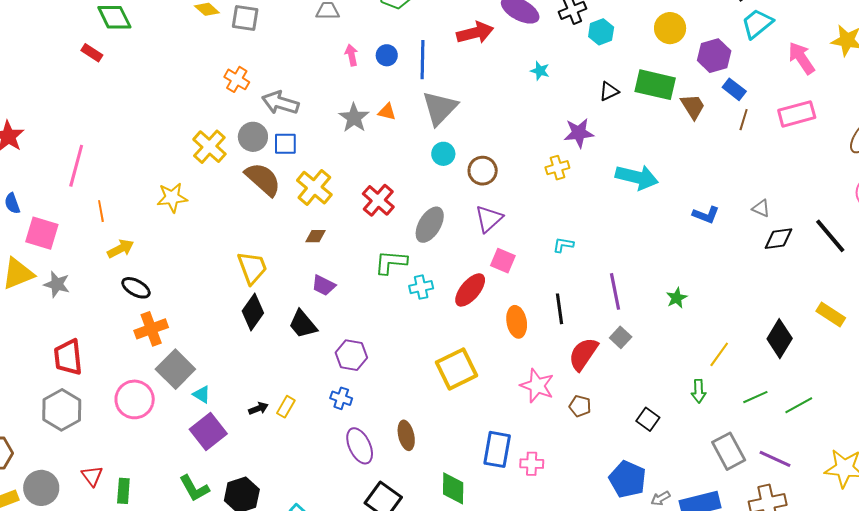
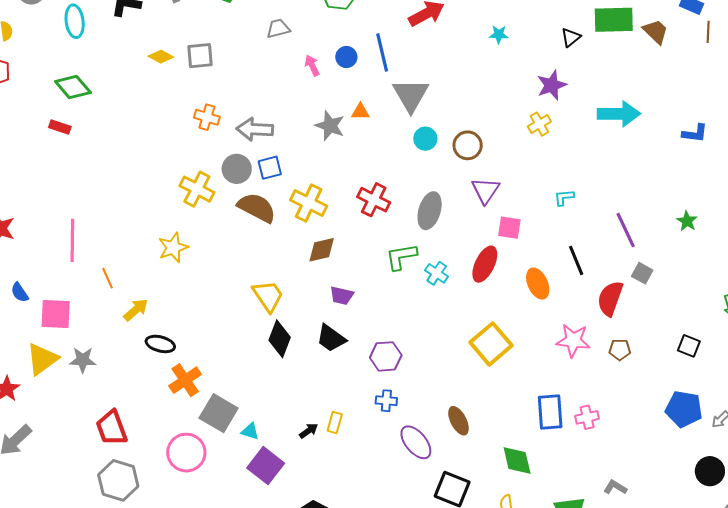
brown diamond: (315, 236) -> (322, 250), size x1.4
cyan cross: (421, 287) -> (437, 273), turned -30

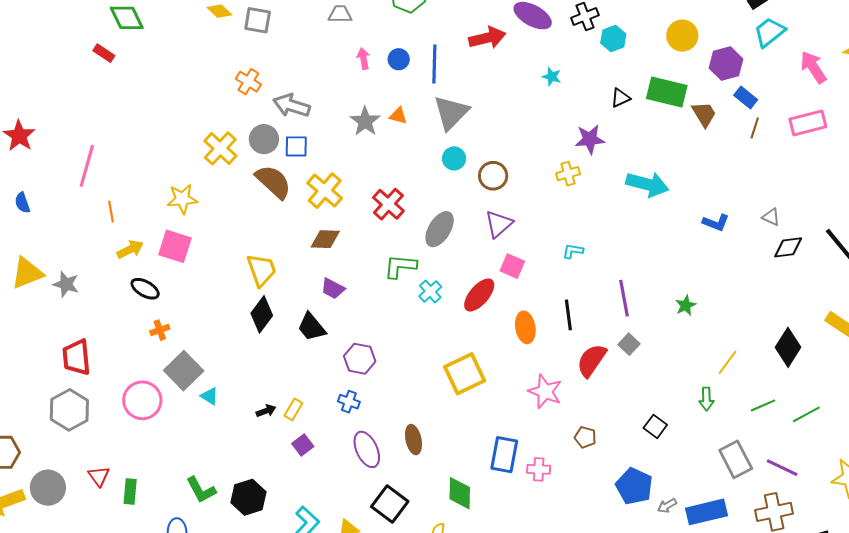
pink square: (56, 314) -> (175, 246), moved
brown pentagon: (620, 350) -> (585, 437), moved
orange cross: (185, 380) -> (160, 330), size x0.6
purple square: (266, 466) -> (303, 445), moved, size x0.6

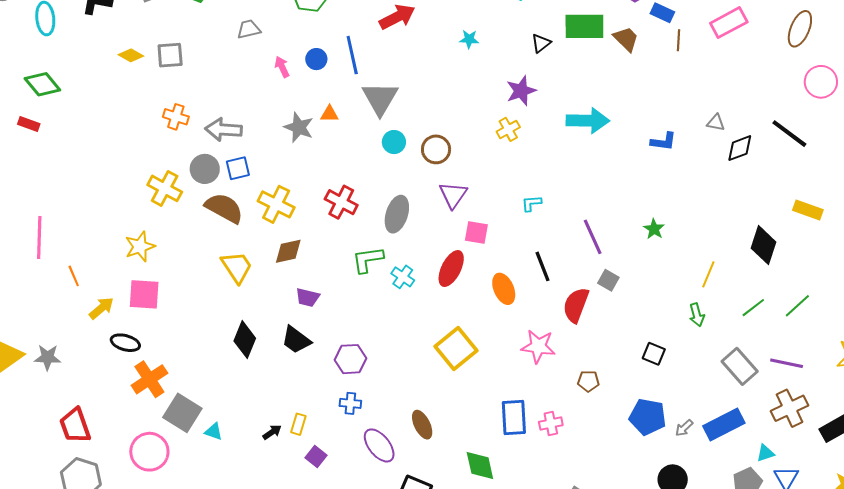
yellow trapezoid: (262, 270) -> (237, 267), moved
orange cross: (160, 330) -> (149, 379), size x1.8

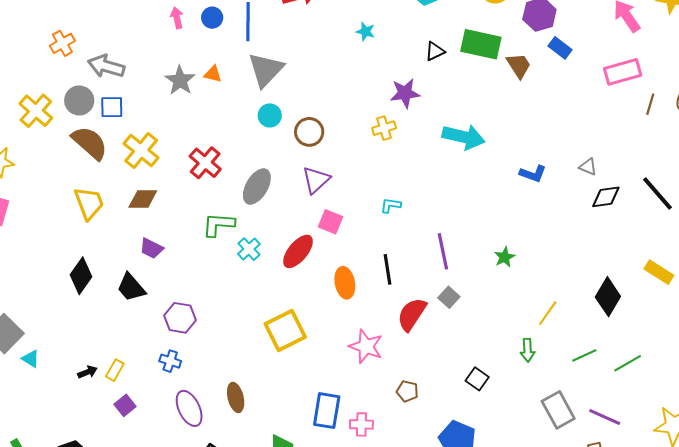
brown line: (678, 40) -> (650, 104), moved
orange cross: (176, 117) -> (62, 43), turned 30

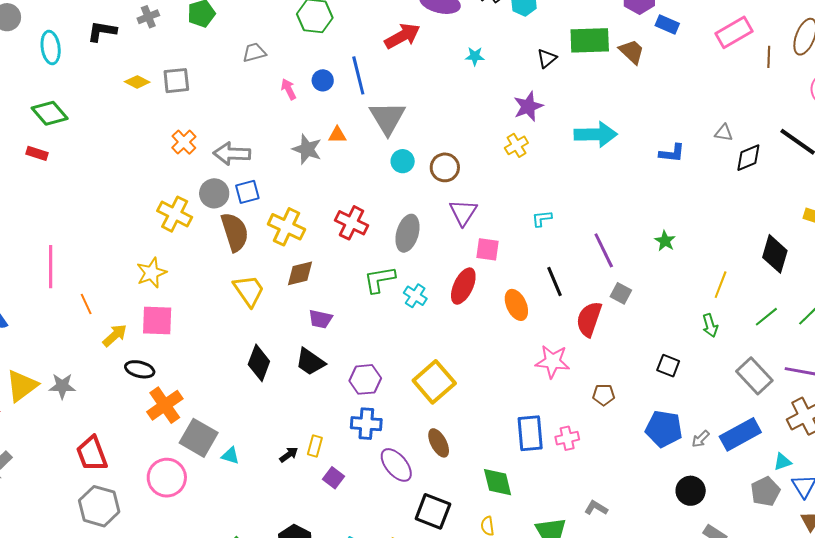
brown semicircle: (90, 143) -> (235, 232), turned 45
yellow square: (285, 330) -> (434, 382), moved
blue cross: (170, 361) -> (366, 424), size x1.4

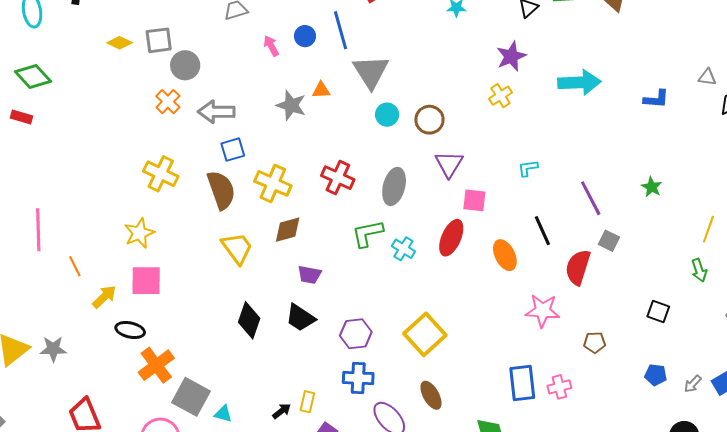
gray circle: (214, 193) -> (185, 65), moved
blue pentagon: (664, 429) -> (656, 375), size x0.6

